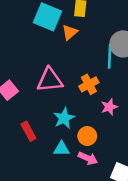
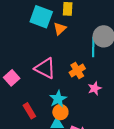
pink triangle: (50, 80) -> (45, 68), turned 35
orange circle: (87, 136) -> (60, 112), moved

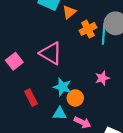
orange cross: (77, 71) -> (88, 29), moved
cyan star: (58, 99) -> (62, 87), turned -30
orange circle: (60, 112) -> (75, 98), moved

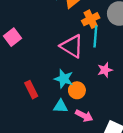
cyan line: (104, 34) -> (95, 36), moved
pink triangle: (51, 53) -> (72, 46), moved
pink square: (14, 61) -> (13, 37), moved

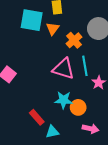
cyan line: (95, 36) -> (85, 66), moved
cyan triangle: (61, 106) -> (52, 132), moved

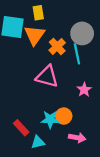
orange triangle: (53, 29) -> (35, 35), size x1.5
cyan line: (85, 66) -> (77, 54), moved
cyan star: (64, 100) -> (50, 119), moved

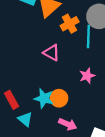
pink triangle: (47, 76) -> (52, 53), size x0.7
cyan triangle: (38, 142) -> (25, 119), turned 40

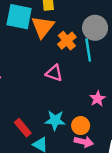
pink star: (87, 76) -> (98, 99), moved
orange circle: (59, 98) -> (81, 126), moved

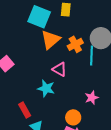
orange triangle: (43, 27) -> (51, 40), moved
cyan star: (55, 120) -> (46, 88), moved

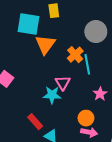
orange cross: (75, 44) -> (75, 55), moved
cyan line: (92, 56) -> (87, 64), moved
pink triangle: (60, 69) -> (63, 83), moved, turned 42

